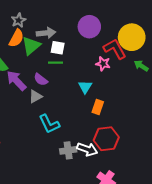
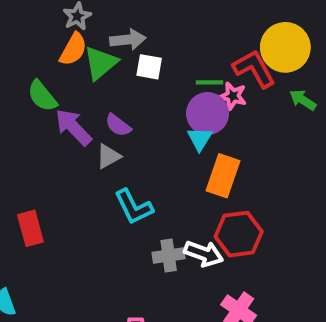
purple circle: (89, 27) -> (208, 113), moved
green line: (56, 63) -> (209, 82), moved
orange rectangle: (98, 107) -> (223, 176), size x1.5

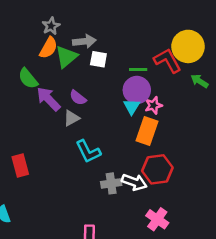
pink star: (233, 96) -> (153, 105), moved, turned -30

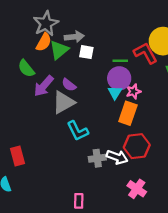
gray star: (51, 26) -> (46, 24), size x1.6
purple arrow: (48, 99) -> (44, 86), turned -95
gray triangle: (71, 118) -> (63, 102), size x1.6
red rectangle: (20, 166) -> (17, 156), moved

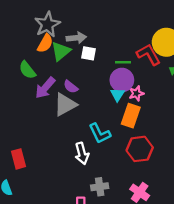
cyan L-shape: (78, 131) -> (100, 133), moved
white arrow: (117, 157) -> (82, 153), moved, turned 55
gray cross: (97, 158) -> (100, 187), moved

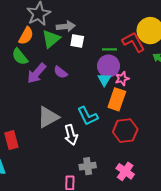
orange semicircle: (45, 43) -> (26, 36), moved
gray triangle: (65, 105) -> (48, 117), moved

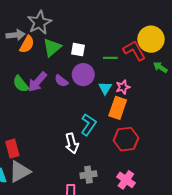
gray arrow: (66, 26) -> (15, 35), moved
green semicircle: (20, 57) -> (21, 84), moved
purple circle: (108, 66) -> (83, 75), moved
cyan L-shape: (88, 116) -> (88, 125), turned -120
gray triangle: (48, 117) -> (20, 172), moved

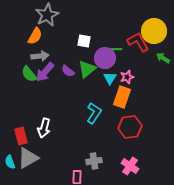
gray arrow: (15, 35) -> (40, 56), moved
green triangle: (52, 47) -> (87, 69), moved
purple circle: (83, 75) -> (105, 58), moved
white arrow: (72, 143) -> (44, 128), moved, turned 30

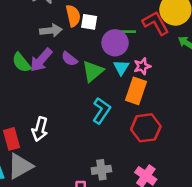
orange semicircle: (35, 36) -> (73, 16), moved, turned -42
gray arrow: (40, 56) -> (51, 30), moved
green triangle: (87, 69) -> (93, 71), moved

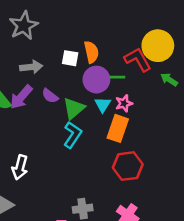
orange semicircle: (73, 16) -> (91, 52), moved
green line: (127, 32) -> (116, 77), moved
cyan L-shape: (101, 111) -> (73, 135), moved

